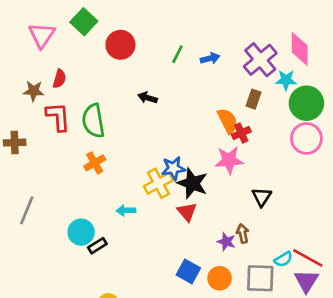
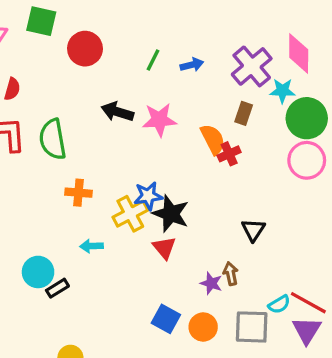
green square: (84, 22) -> (41, 21), turned -30
black arrow: (148, 98) -> (117, 112), size x1.4
pink star: (229, 160) -> (159, 120), moved
orange cross: (95, 163) -> (79, 193), moved, turned 35

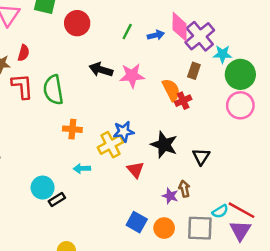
pink diamond: (299, 53) -> (180, 27), moved
black star: (171, 214) -> (164, 145), moved

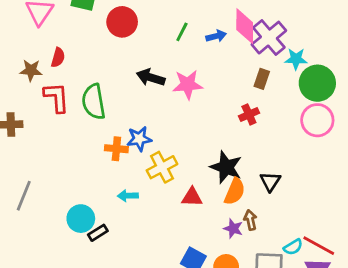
orange semicircle: (171, 90) -> (235, 191), moved, turned 50
blue star: (124, 132) -> (139, 139), moved
red triangle: (136, 170) -> (192, 197), turned -48

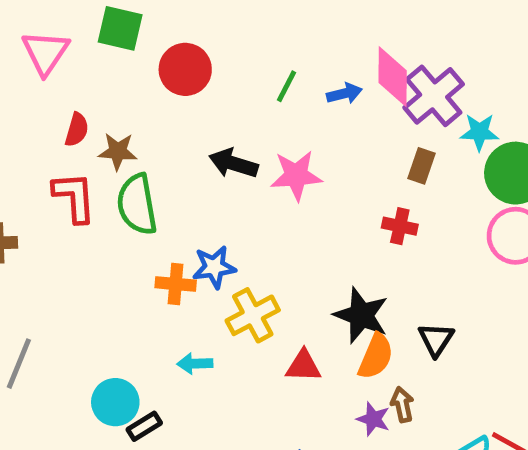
brown star: (31, 70) -> (118, 151), moved
red cross: (249, 115) -> (400, 226), turned 36

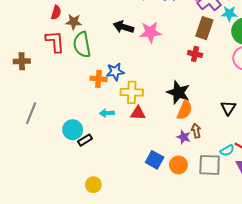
brown rectangle: (422, 166) -> (204, 28), size x1.5
yellow cross: (253, 315) -> (132, 92), turned 30
black triangle: (436, 339) -> (228, 108), moved
red triangle: (303, 366) -> (138, 113), moved

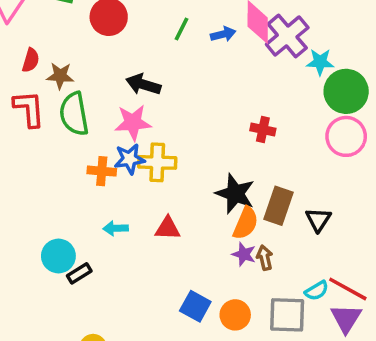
brown rectangle: (204, 28) -> (279, 206), moved
pink star: (150, 32) -> (133, 123), moved
yellow cross: (132, 92) -> (157, 162), moved
purple star: (184, 137) -> (244, 254), moved

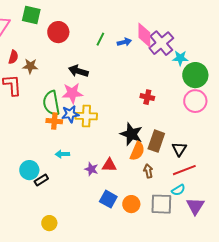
green semicircle: (74, 114) -> (51, 103), moved
red triangle: (168, 228) -> (109, 165), moved
purple star: (244, 254) -> (91, 169), moved
red line: (348, 289) -> (184, 170), moved, turned -50

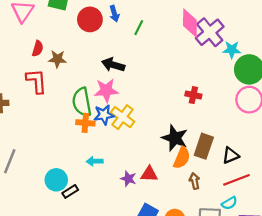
blue arrow: (124, 42) -> (114, 14), moved, turned 88
yellow cross: (86, 116) -> (122, 117), turned 35
black triangle: (179, 149) -> (231, 155), turned 35

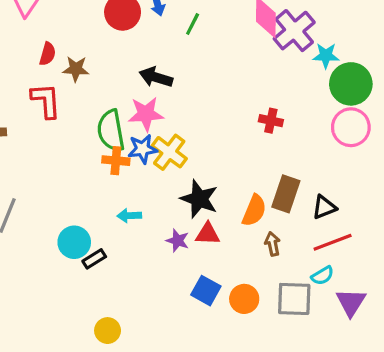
black star: (175, 138) -> (199, 199), moved

